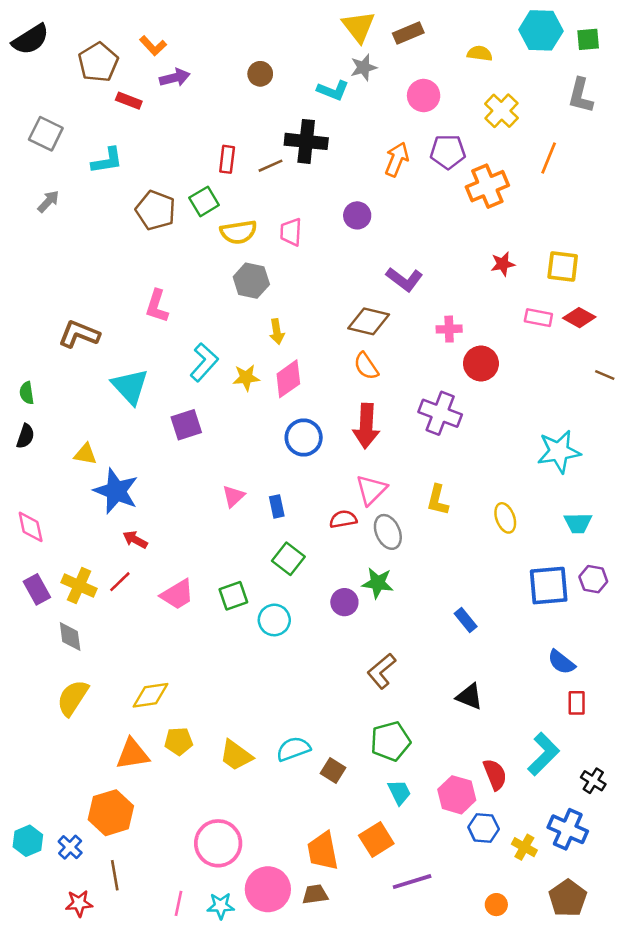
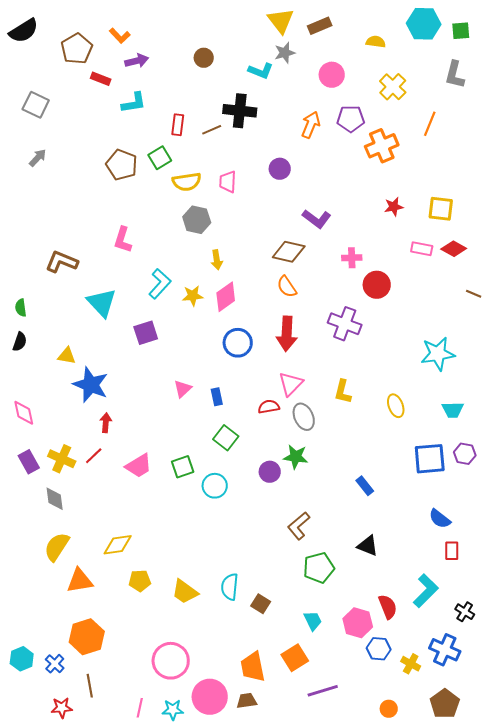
cyan L-shape: (107, 161) -> (134, 103), moved
red arrow: (135, 540) -> (106, 423), turned 66
green pentagon: (390, 741) -> (319, 568), moved
cyan semicircle: (293, 749) -> (230, 587), turned -64
orange triangle: (133, 754) -> (80, 581), moved

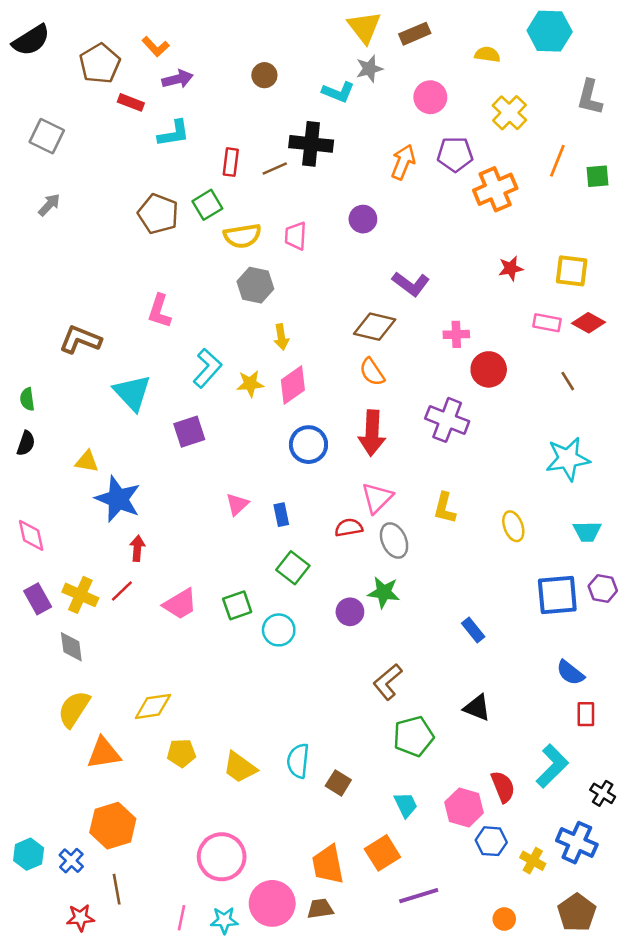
green square: (461, 31) -> (598, 176), moved
brown line: (474, 294) -> (568, 381), moved, turned 35

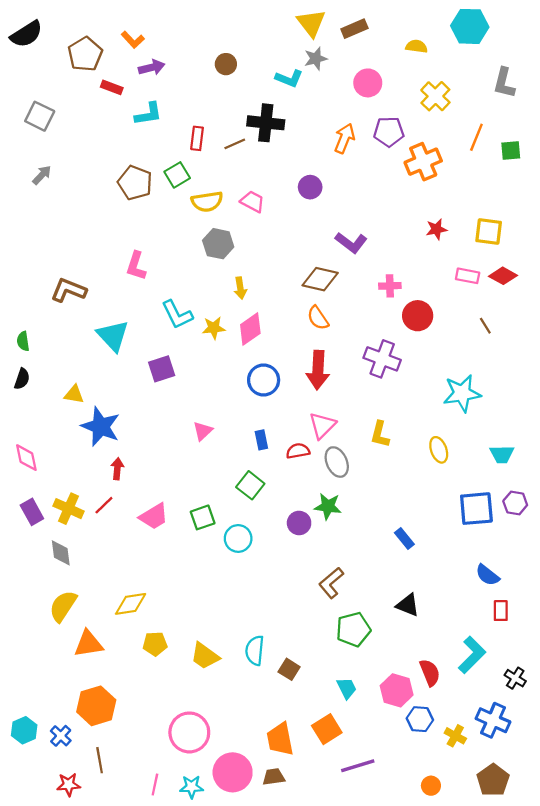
pink trapezoid: (296, 236) -> (252, 202), turned 115
cyan L-shape: (207, 368) -> (177, 315), turned 112
cyan star: (568, 459) -> (462, 393), moved
blue rectangle: (281, 515) -> (261, 440), moved

